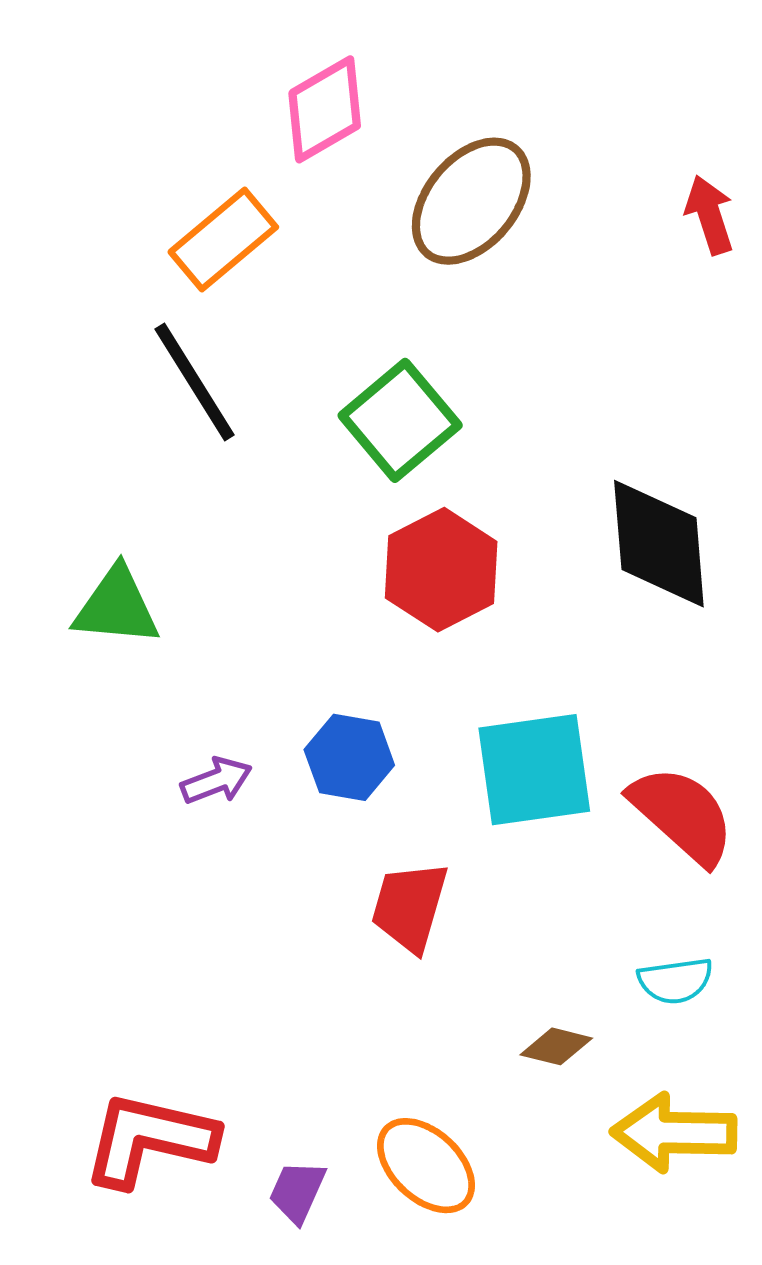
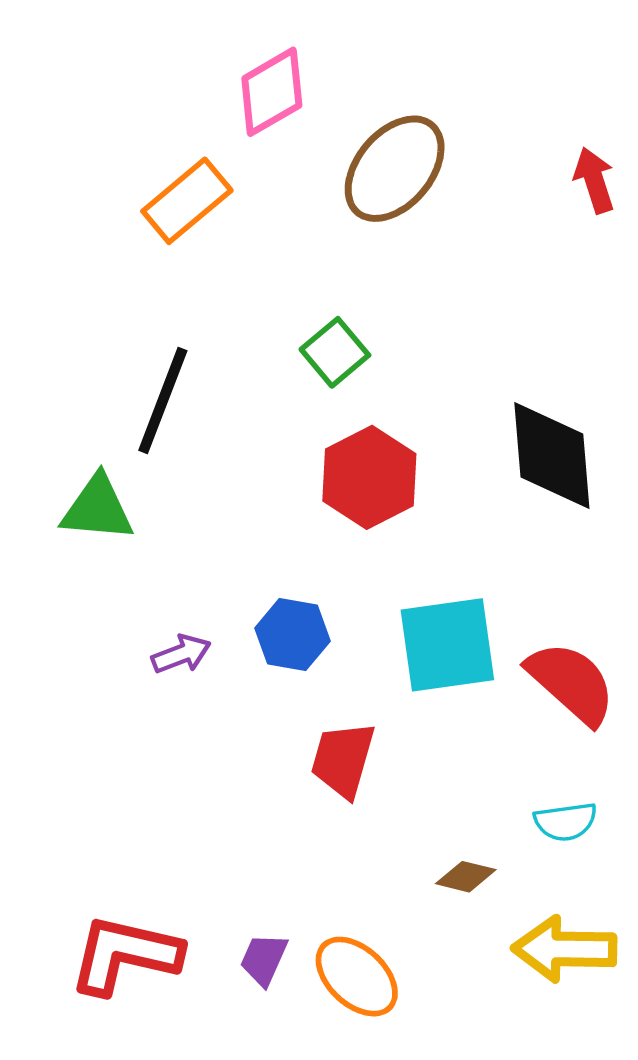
black line: (195, 382) -> (163, 400), moved, turned 53
green square: (400, 420) -> (335, 352), size x0.7
purple trapezoid: (297, 1192) -> (264, 959), moved

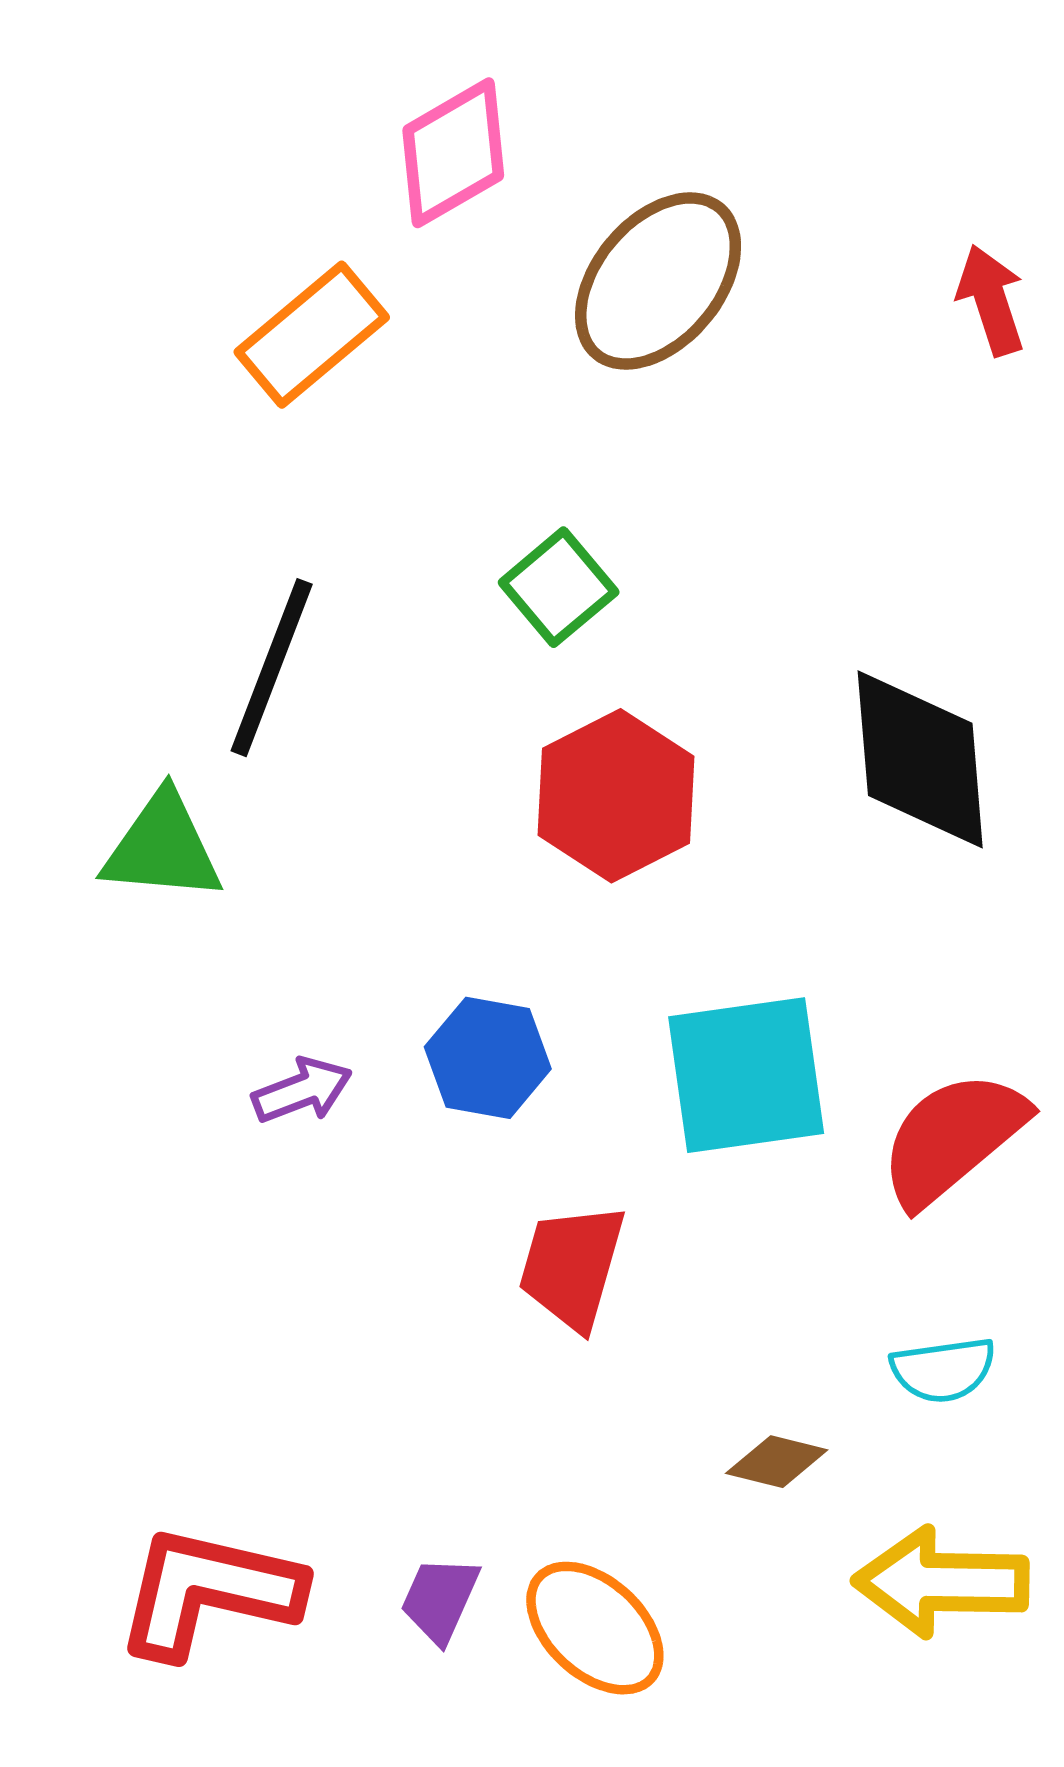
red semicircle: (571, 683) -> (953, 1138), turned -82

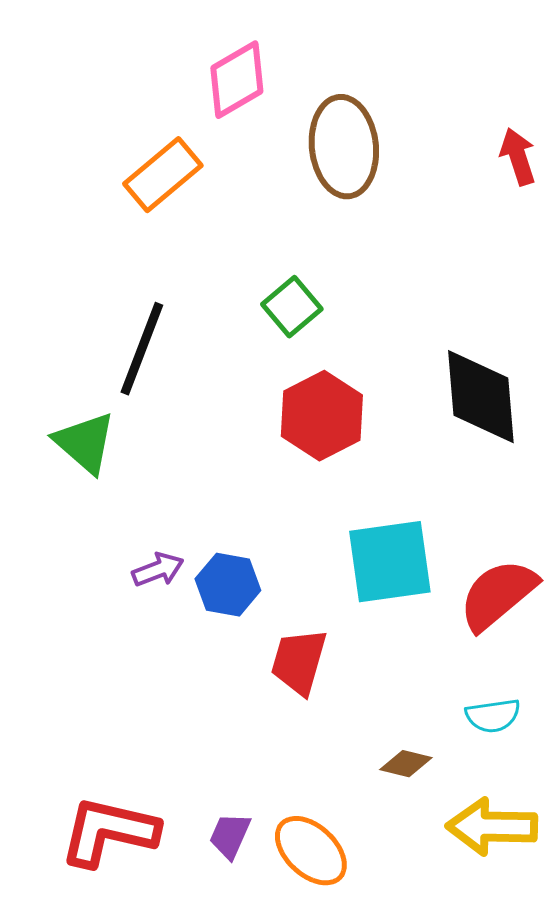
brown ellipse: (658, 281) -> (344, 147), turned -46
green triangle: (162, 847) -> (85, 443), turned 36
blue hexagon: (488, 1058) -> (228, 585), moved

